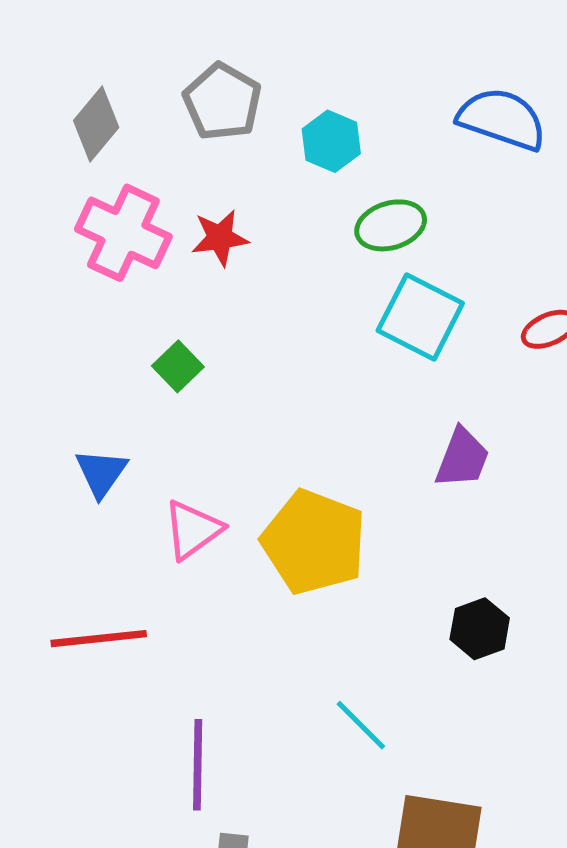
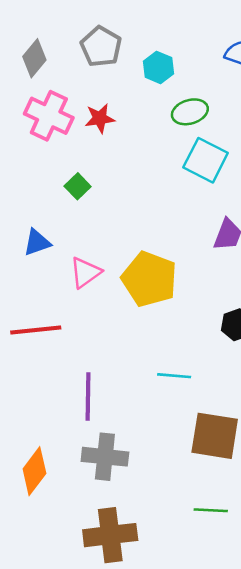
blue triangle: (101, 473) -> (37, 242), turned 36
cyan line: (361, 725) -> (174, 376), turned -40

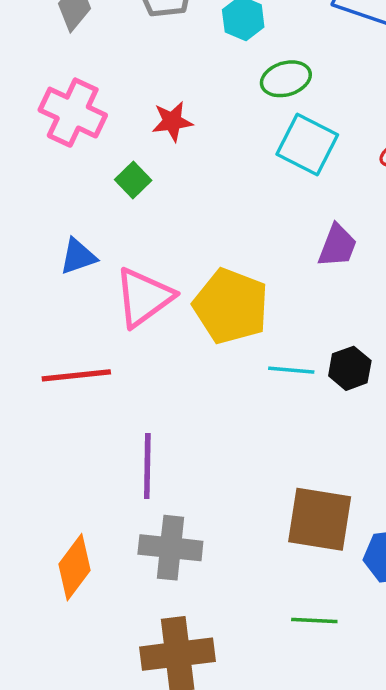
pink cross: (49, 116) -> (73, 113), moved
red star: (100, 118) -> (172, 121), moved
pink triangle: (85, 273) -> (144, 297), size x1.4
cyan line: (174, 376) -> (291, 370), moved

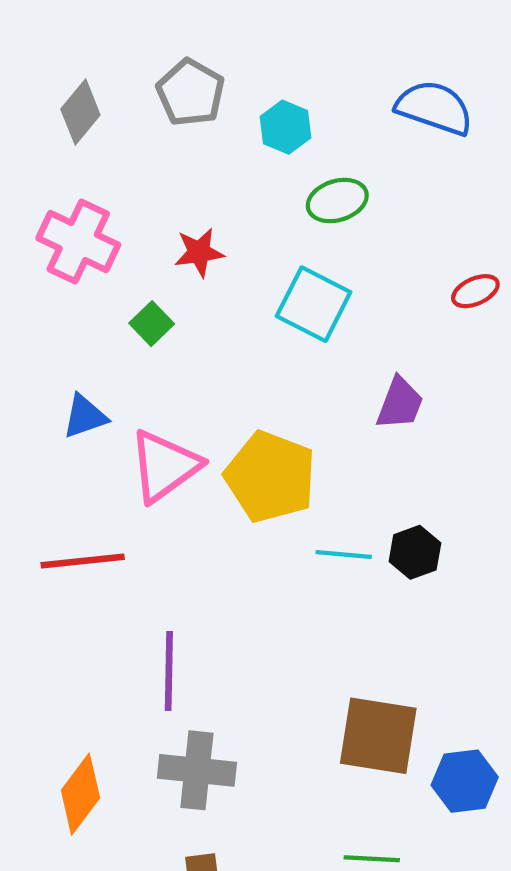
cyan square: (307, 144) -> (314, 304), moved

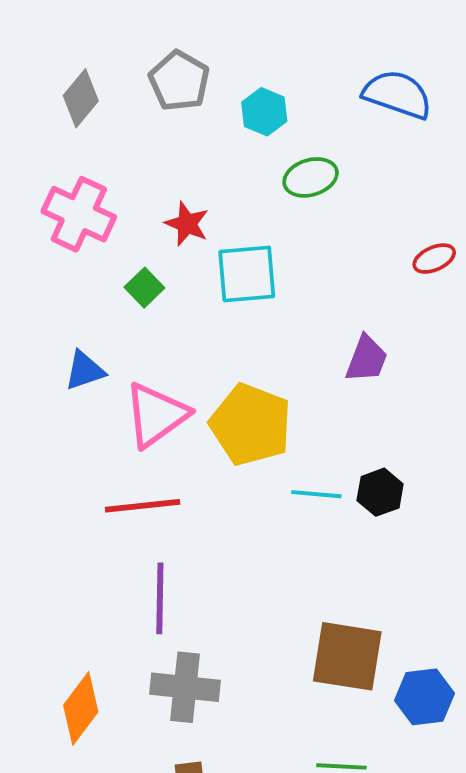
red star: (199, 252) -> (187, 224), turned 30
cyan square: (314, 304) -> (247, 274), moved, turned -32
red line: (83, 561) -> (143, 506), moved

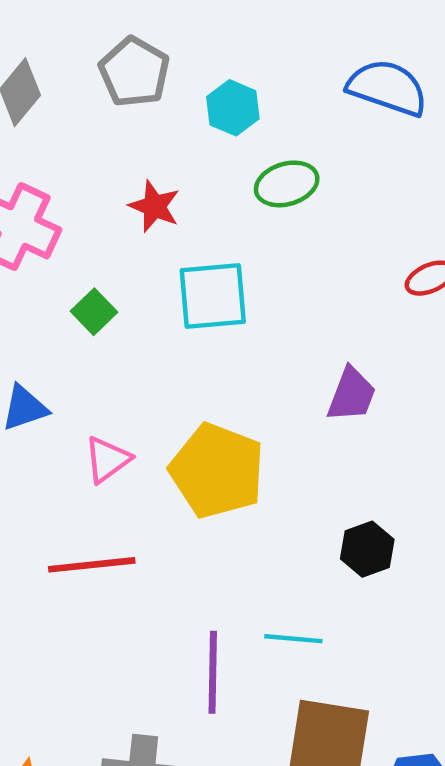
red star: (187, 224) -> (154, 206), moved
pink triangle: (156, 415) -> (107, 460), size x0.6
cyan line: (316, 494) -> (293, 639), moved
purple line: (160, 598) -> (213, 672), moved

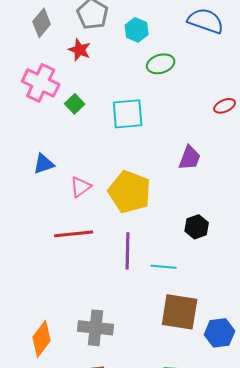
red star: (154, 206) -> (80, 50), moved
green square: (94, 312) -> (75, 104), moved
purple line: (213, 672) -> (128, 251), moved

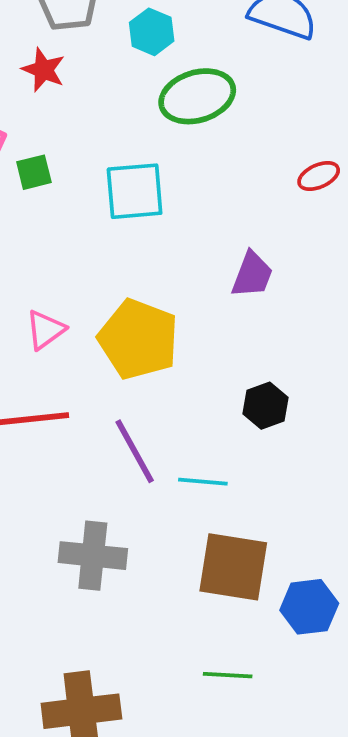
green ellipse: (161, 64) -> (197, 96), size x1.4
green square: (75, 104) -> (34, 172), turned 30
purple line: (128, 251) -> (135, 451), turned -30
gray cross: (96, 328) -> (93, 556), moved

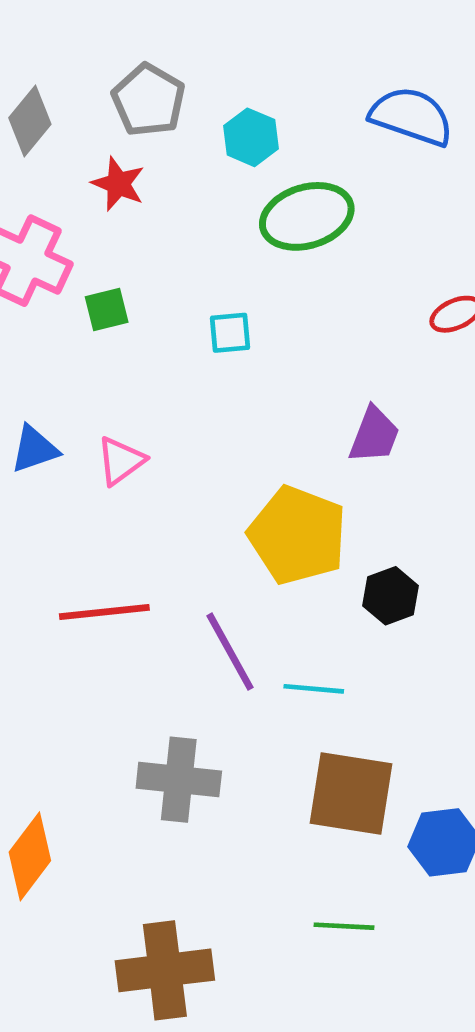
cyan square: (135, 191) -> (230, 333), size x0.6
pink triangle: (45, 330) -> (121, 461), moved
yellow pentagon: (138, 339) -> (297, 535), moved

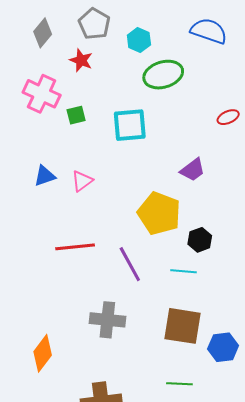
cyan square: (230, 333) -> (130, 125), size x1.8
purple trapezoid: (374, 435) -> (193, 170), turned 32
cyan line: (314, 689) -> (184, 271), moved

